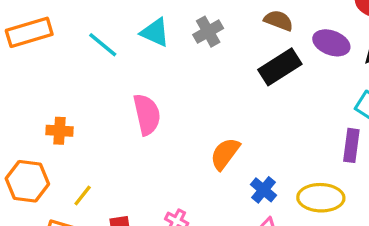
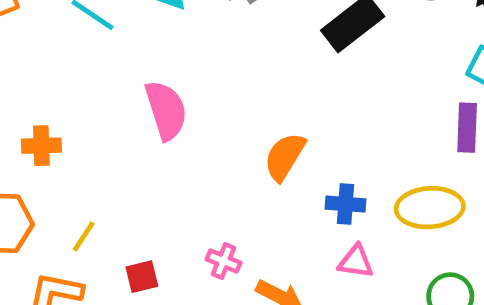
blue cross: (264, 190) -> (345, 204), turned -30

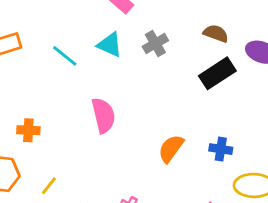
blue cross: (345, 204) -> (221, 149), moved

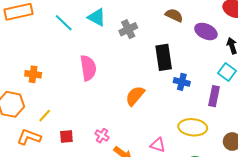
gray cross: (155, 43) -> (128, 29), moved
black rectangle: (217, 73) -> (164, 57), moved, turned -70
blue cross: (221, 149) -> (182, 82), moved

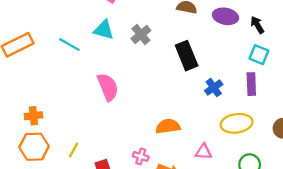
orange cross: (33, 74) -> (33, 116), moved
blue cross: (182, 82) -> (214, 88), moved, turned -35
orange semicircle: (135, 96) -> (168, 126), moved, turned 55

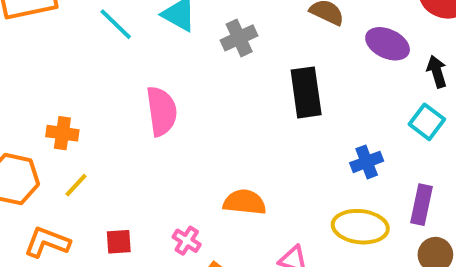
purple rectangle: (251, 84) -> (422, 205), moved
blue cross: (214, 88) -> (367, 162), moved
orange cross: (33, 116) -> (62, 133), moved
yellow line: (73, 150) -> (76, 185), moved

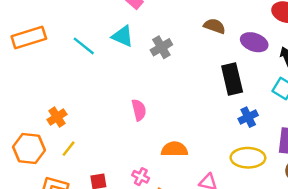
black rectangle: (306, 92) -> (232, 79), moved
pink semicircle: (162, 111) -> (139, 110), moved, size x0.7
orange cross: (62, 133) -> (57, 117), turned -36

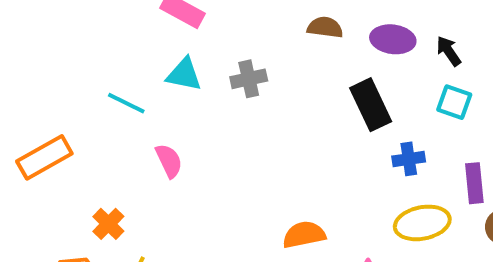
orange rectangle: (29, 37) -> (44, 157), moved
gray cross: (161, 47) -> (249, 79), turned 30
pink semicircle: (139, 110) -> (169, 161), moved
blue cross: (248, 117) -> (409, 159), turned 30

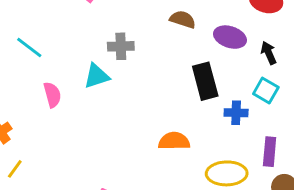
cyan triangle: (184, 75) -> (96, 76), moved, turned -40
blue cross: (409, 159) -> (236, 113), moved
orange semicircle: (304, 235) -> (174, 141), moved

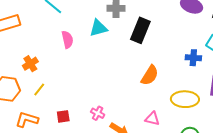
black rectangle: (205, 81) -> (140, 30), moved, turned 35
orange semicircle: (174, 141) -> (150, 75), turned 120

